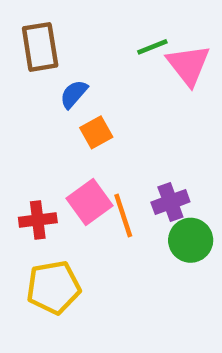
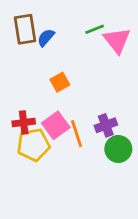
blue semicircle: (74, 94) -> (46, 38), moved
red cross: (38, 220) -> (24, 123), moved
yellow pentagon: (54, 287) -> (33, 145), moved

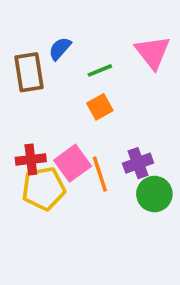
brown rectangle: (25, 29) -> (29, 72), moved
green line: (95, 29) -> (100, 70), moved
orange square: (60, 82) -> (100, 107), moved

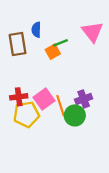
blue semicircle: (60, 49) -> (36, 30), turned -40
orange square: (100, 107) -> (53, 52), moved
green circle: (154, 194) -> (75, 115), moved

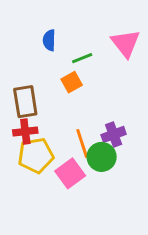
brown rectangle: (18, 44) -> (25, 102), moved
orange square: (53, 52) -> (72, 82), moved
pink square: (44, 99) -> (70, 173), moved

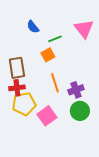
blue semicircle: (49, 40) -> (33, 27), turned -40
orange line: (82, 143) -> (55, 83), moved
green circle: (102, 157) -> (80, 111), moved

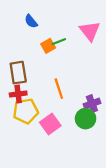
blue semicircle: (33, 27) -> (31, 21), moved
orange square: (48, 55) -> (48, 46), moved
purple cross: (76, 90) -> (92, 104), moved

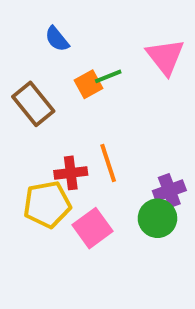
brown rectangle: (18, 73) -> (33, 104), moved, turned -30
red cross: (18, 94) -> (71, 173), moved

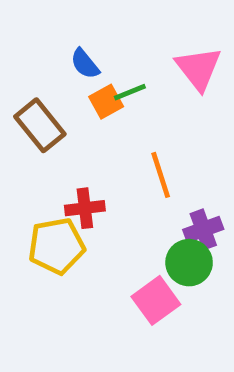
blue semicircle: (57, 39) -> (85, 64), moved
orange line: (108, 163) -> (161, 175), moved
pink square: (92, 228) -> (156, 300), moved

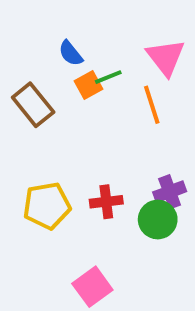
orange line: (161, 175) -> (152, 105), moved
red cross: (85, 208) -> (106, 202), moved
pink square: (156, 300) -> (92, 287), moved

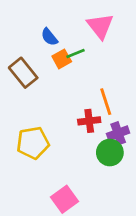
pink triangle: (166, 57) -> (100, 26), moved
orange line: (152, 105) -> (106, 102), moved
red cross: (106, 202) -> (89, 121), moved

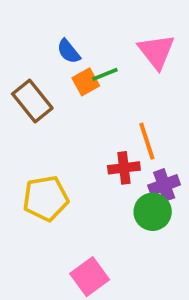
pink triangle: (100, 26) -> (156, 51), moved

